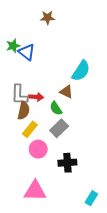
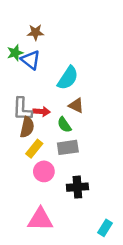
brown star: (48, 18) -> (35, 32), moved
cyan semicircle: (81, 71) -> (68, 78), moved
gray rectangle: (59, 128) -> (68, 147), turned 36

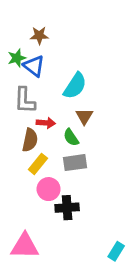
brown triangle: (76, 106) -> (84, 116), turned 35
gray L-shape: (22, 109) -> (25, 100), moved
black cross: (77, 187) -> (67, 208), moved
pink triangle: (40, 219) -> (25, 246), moved

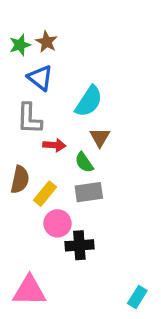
brown star: (39, 35) -> (47, 42), turned 30
green star: (17, 58) -> (20, 45), moved
brown semicircle: (30, 140) -> (20, 180), moved

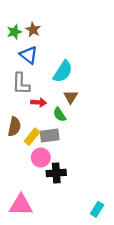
gray rectangle: (89, 192) -> (50, 135), moved

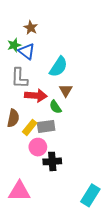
green star: (14, 32) -> (14, 45), moved
red arrow: (39, 102) -> (36, 96), size x1.5
cyan rectangle: (97, 209) -> (90, 195), size x1.5

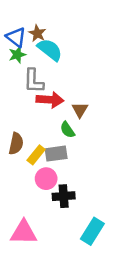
blue triangle: (27, 51) -> (16, 37), moved
cyan semicircle: (58, 67) -> (50, 50), moved, turned -85
gray L-shape: (19, 78) -> (34, 81), moved
red arrow: (36, 96) -> (50, 100), moved
cyan rectangle: (90, 195) -> (92, 231), moved

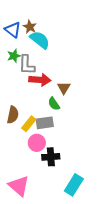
green star: (17, 55) -> (14, 56), moved
pink triangle: (24, 232) -> (19, 186), turned 40

